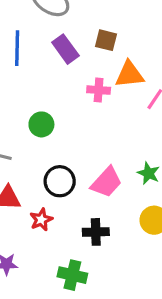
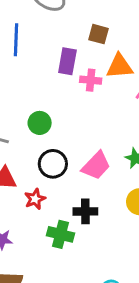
purple rectangle: (65, 49) -> (67, 61), moved, turned 45
green circle: (41, 124) -> (40, 123), moved
green cross: (72, 275) -> (61, 234), moved

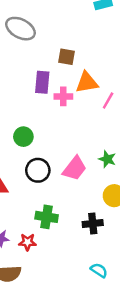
red star: (35, 199) -> (27, 242), moved, turned 30
black cross: (85, 211) -> (93, 223), moved
green cross: (61, 234) -> (47, 217), moved

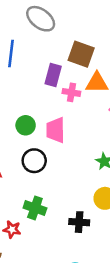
brown square: (66, 57) -> (81, 54), size x1.5
pink trapezoid: (75, 168) -> (56, 130), moved, turned 132

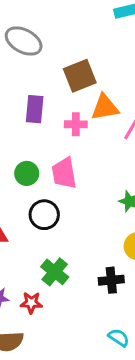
brown square: (81, 54) -> (80, 76), turned -32
purple rectangle: (53, 75) -> (35, 109), moved
green cross: (35, 208) -> (55, 272), turned 30

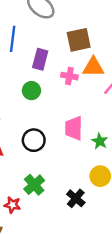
green circle: (27, 173) -> (31, 91), moved
pink trapezoid: (64, 173) -> (74, 128), moved
black cross: (111, 280) -> (76, 198), turned 36

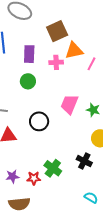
pink trapezoid: (74, 128) -> (69, 104), turned 35
green cross: (34, 185) -> (53, 168), moved

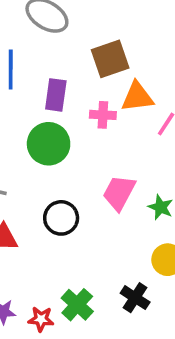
green circle: (28, 81) -> (49, 144), size x1.5

